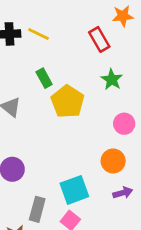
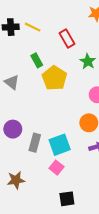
red rectangle: (99, 39) -> (67, 39), moved
gray rectangle: (37, 209) -> (35, 143), moved

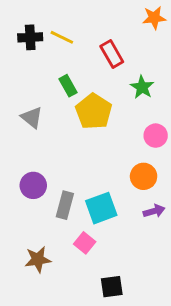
pink square: (57, 168) -> (85, 243), moved

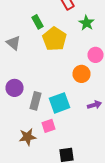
orange circle: (144, 176) -> (82, 74), moved
pink square: (85, 243) -> (48, 126), turned 32
brown star: (38, 259) -> (28, 137), moved

